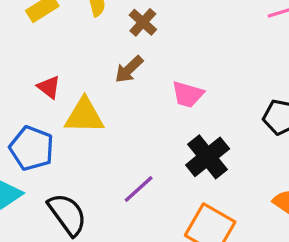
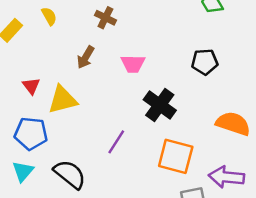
brown cross: (143, 22) -> (105, 18), moved
red triangle: (49, 87) -> (31, 86), turned 30

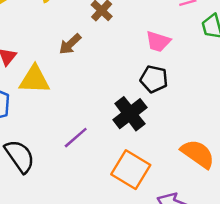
black pentagon: (205, 62) -> (154, 79), moved
pink trapezoid: (133, 64) -> (158, 42), moved

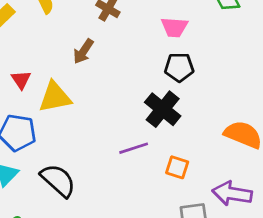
purple line: (76, 138) -> (134, 148), moved, turned 36
orange square: (131, 170) -> (177, 167), size x0.6

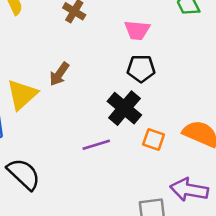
brown arrow: (83, 51) -> (59, 74), moved
yellow triangle: (55, 97) -> (22, 95), turned -32
orange square: (177, 167) -> (154, 140), moved

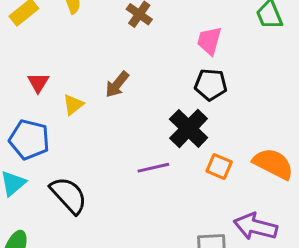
pink trapezoid: (137, 30) -> (209, 41), turned 96
yellow triangle: (22, 95) -> (73, 105), size x0.6

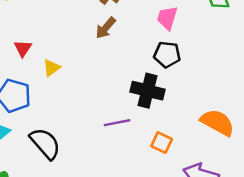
brown arrow: (117, 84) -> (106, 28), moved
black cross: (189, 128) -> (148, 91), turned -32
orange square: (219, 167) -> (162, 143), moved

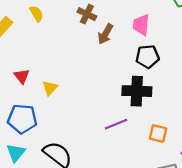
brown arrow: (106, 28) -> (105, 34), moved

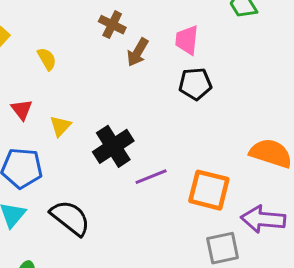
yellow semicircle: (37, 14) -> (47, 59), moved
black cross: (137, 91) -> (113, 146), moved, turned -36
orange square: (158, 134) -> (209, 190), size x1.6

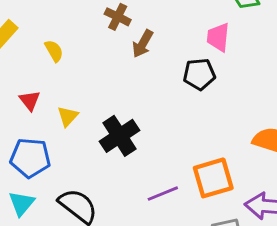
pink trapezoid: (187, 40) -> (218, 37), moved
purple line: (151, 177) -> (163, 194), moved
orange square: (209, 190) -> (213, 178), turned -30

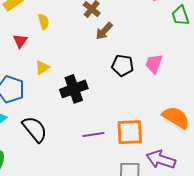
pink trapezoid: (218, 37) -> (154, 64), moved
black pentagon: (199, 74) -> (123, 65), moved
red triangle: (30, 100) -> (20, 41), moved

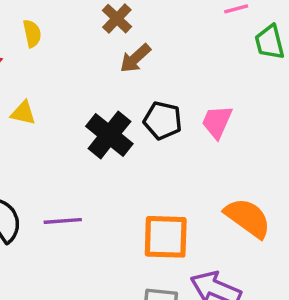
yellow triangle: (42, 68) -> (23, 113), turned 42
black cross: (74, 89) -> (109, 135), moved, turned -36
purple line: (93, 135) -> (63, 221), moved

